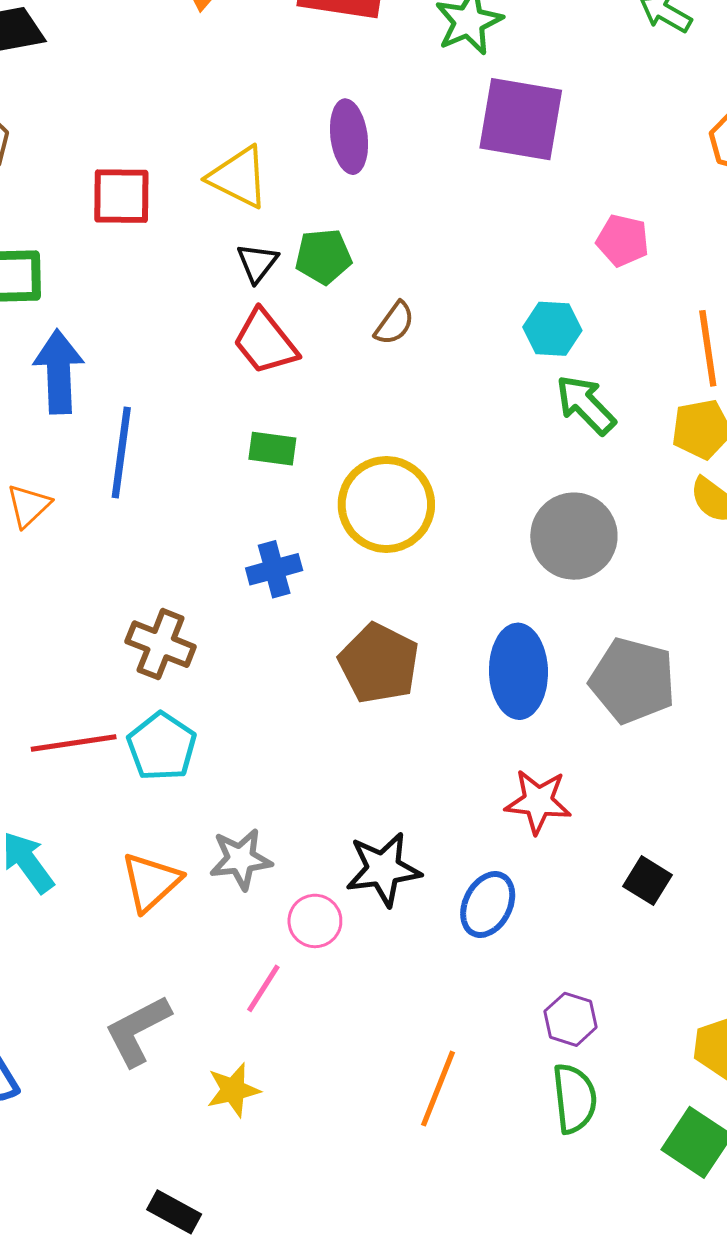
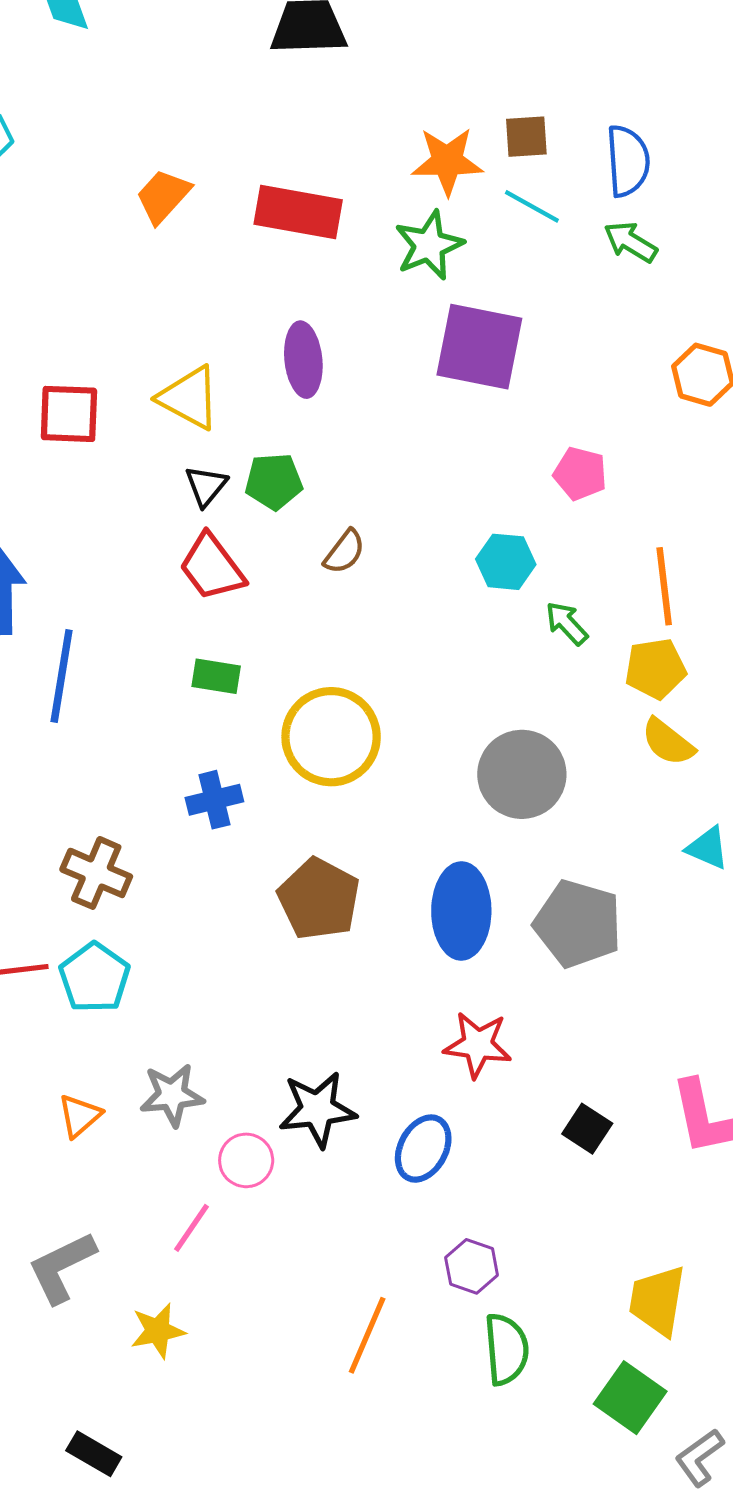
green arrow: (586, 405) -> (567, 623), moved, size x0.7
orange triangle: (151, 882) -> (80, 1116), size x0.7
purple hexagon: (571, 1019) -> (472, 1266), moved

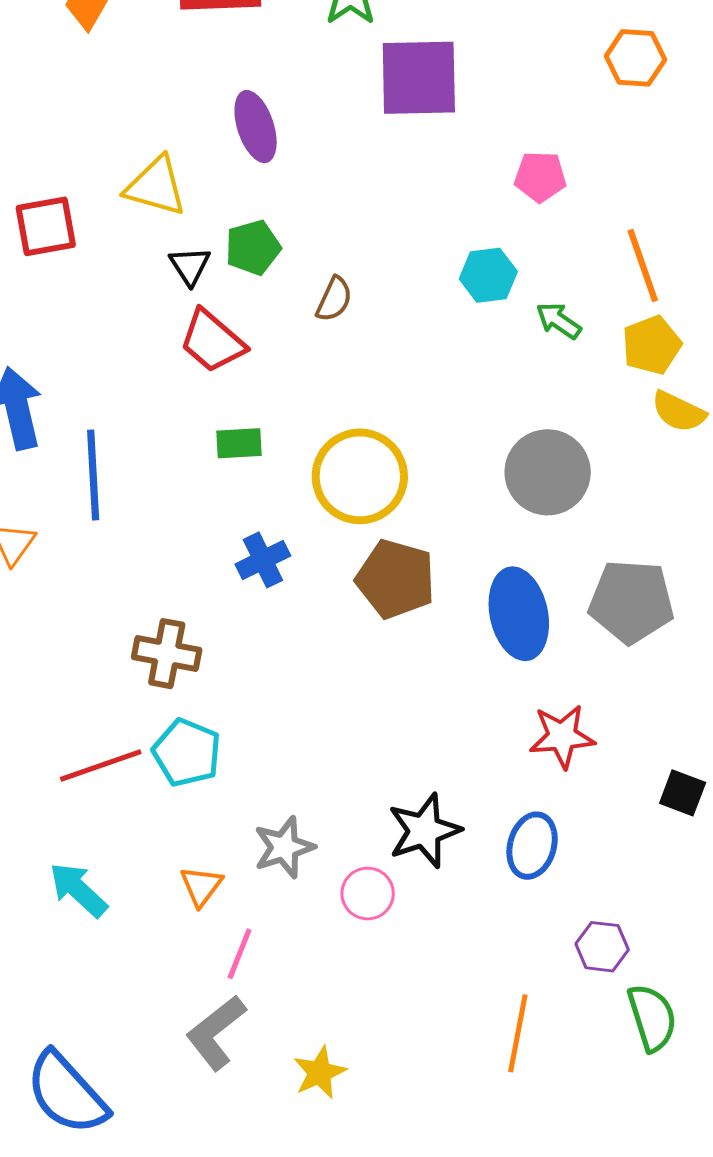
brown pentagon: (319, 899) -> (396, 579), moved
pink line: (192, 1228) -> (240, 954), moved

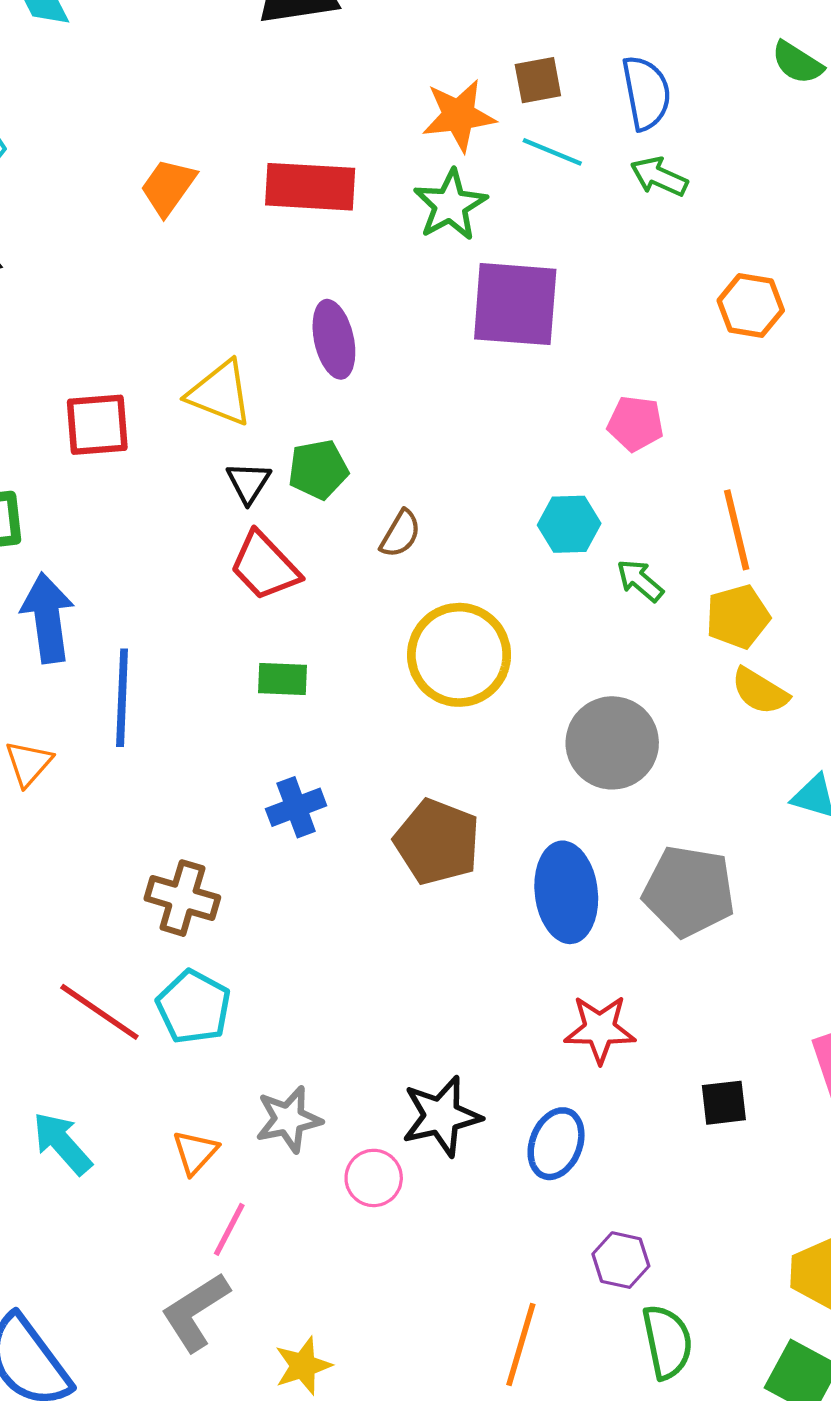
yellow circle: (360, 476) -> (459, 655), moved
red line: (101, 766) -> (99, 1012), turned 48
black square: (683, 793) -> (724, 1103), turned -33

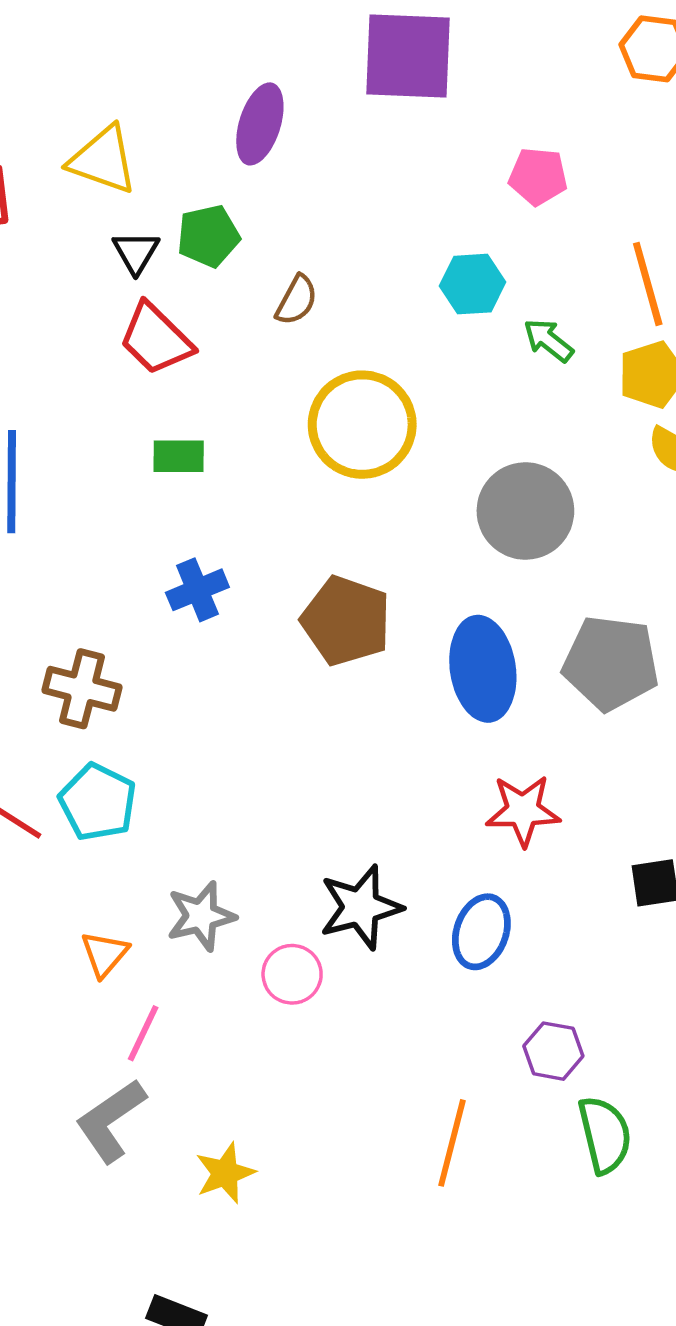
purple ellipse: (334, 339) -> (260, 124), moved, turned 32

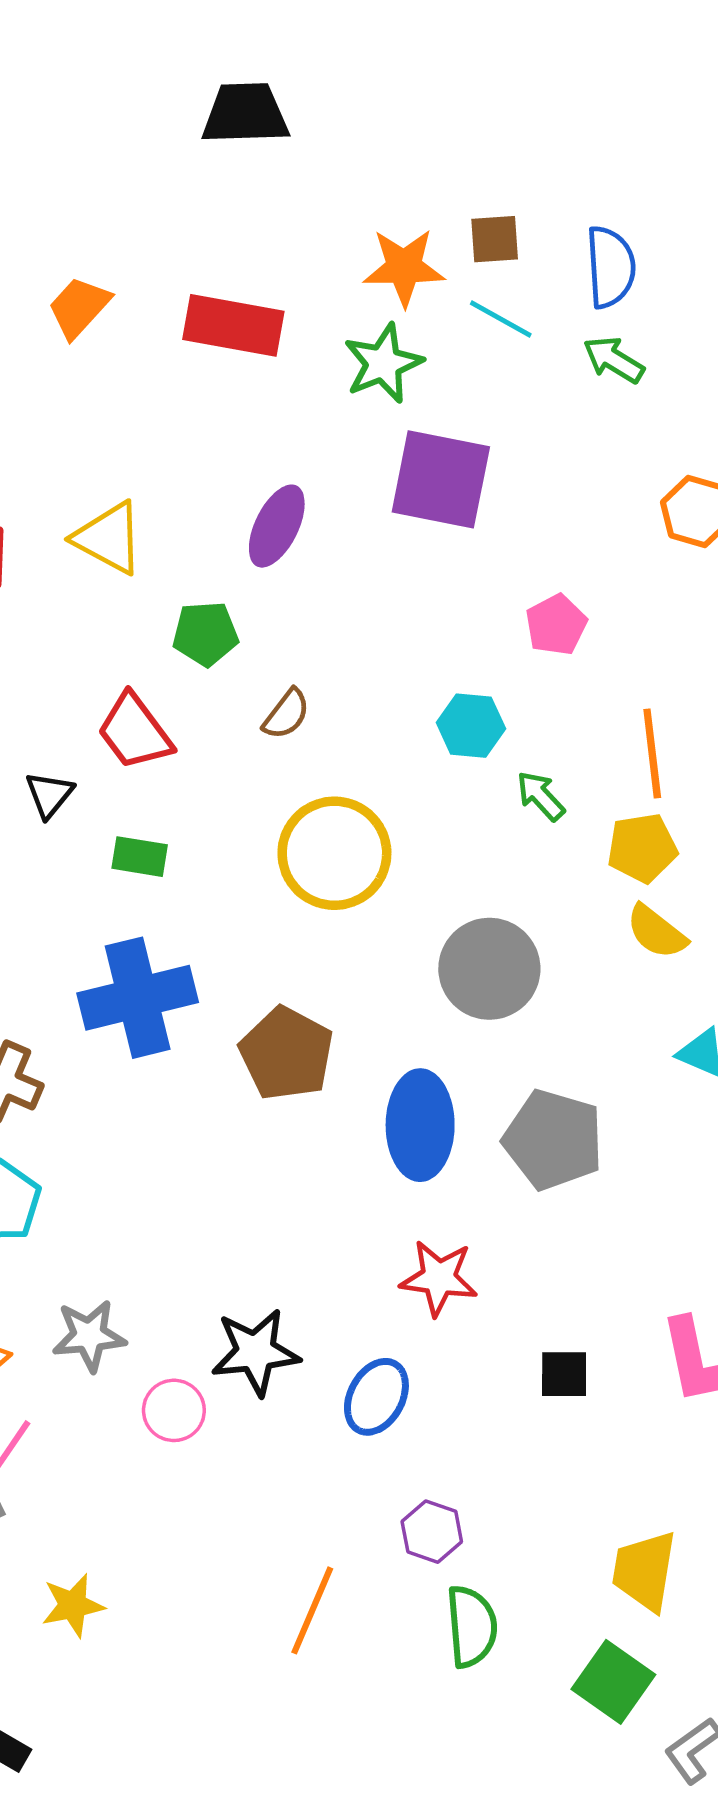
pink pentagon: (538, 176) -> (556, 625), turned 30
black triangle: (136, 252) -> (49, 795), moved
blue cross: (197, 590) -> (138, 998), size x1.8

